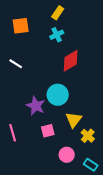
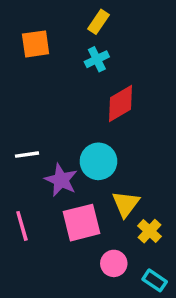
white line: (16, 64) -> (27, 155), moved, turned -40
pink square: (48, 131) -> (81, 223), size x1.6

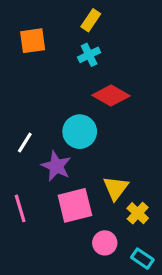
red diamond: (121, 103) -> (111, 96), turned 60
white line: (27, 155) -> (25, 143), turned -50
cyan circle: (98, 161) -> (80, 132), moved

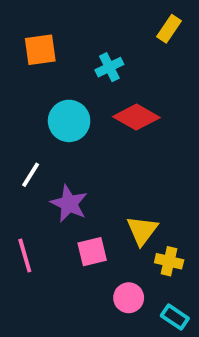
yellow rectangle: (91, 20) -> (169, 29), moved
cyan circle: (80, 132) -> (69, 121), moved
pink square: (75, 205) -> (92, 252), size x0.7
yellow cross: (138, 213) -> (169, 261), turned -30

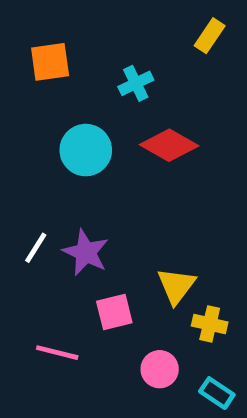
white line: (31, 175) -> (36, 248), moved
pink line: (25, 255) -> (57, 353), moved, turned -60

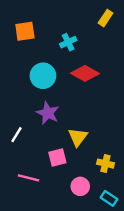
white line: (36, 248) -> (17, 135), moved
purple star: (86, 252) -> (48, 113), moved
yellow triangle: (176, 286) -> (78, 137), moved

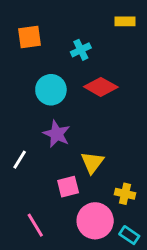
yellow rectangle: (105, 18) -> (125, 21), turned 56
pink line: (29, 178) -> (35, 225), moved, turned 45
pink circle: (80, 186) -> (95, 221), size x1.6

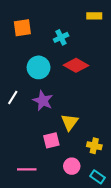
white line: (20, 160) -> (13, 97), moved
pink circle: (95, 221) -> (72, 166), size x0.6
pink line: (35, 225) -> (27, 169), turned -60

